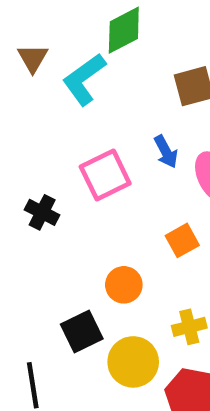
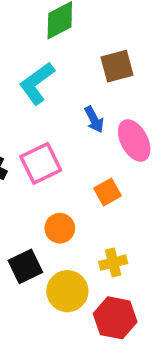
cyan L-shape: (84, 79) -> (37, 83), moved
pink square: (105, 175) -> (41, 163), moved

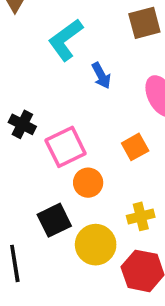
blue arrow: (94, 119) -> (101, 76), moved
pink square: (41, 163) -> (66, 147), moved

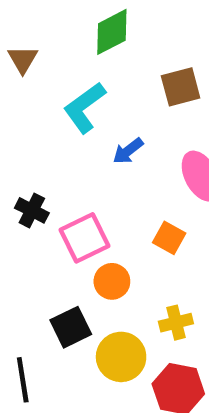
blue arrow: (101, 76) -> (128, 151), turned 80
orange square: (135, 147) -> (169, 238), turned -32

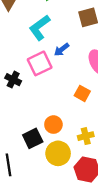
pink square: (84, 238) -> (40, 63), moved
orange circle: (112, 281) -> (53, 125), moved

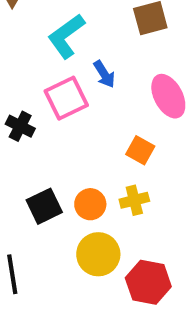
blue arrow: (62, 50) -> (104, 74), turned -84
yellow cross: (86, 136) -> (134, 200), moved
black square: (33, 138) -> (44, 206), moved

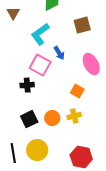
pink square: (66, 98) -> (40, 65), turned -35
black cross: (20, 126) -> (27, 85), moved, turned -32
yellow circle: (98, 254) -> (37, 150), moved

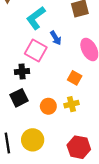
black square: (29, 119) -> (19, 98), moved

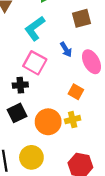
blue arrow: (56, 38) -> (66, 49), moved
orange circle: (48, 106) -> (48, 122), size x1.5

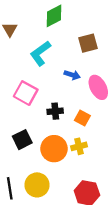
blue arrow: (66, 49) -> (72, 75), turned -40
pink square: (35, 63) -> (26, 93), moved
black cross: (20, 85) -> (55, 111), moved

